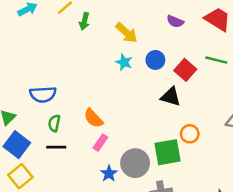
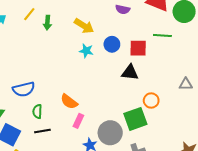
red square: (185, 70) -> (138, 48), turned -30

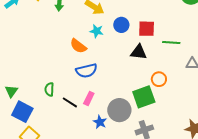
green line: (162, 35) -> (171, 43), moved
blue semicircle: (24, 89) -> (86, 71), moved
orange semicircle: (69, 102) -> (78, 46), moved
black line: (42, 131) -> (70, 102), moved, turned 42

